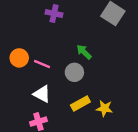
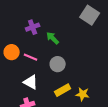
purple cross: (54, 14) -> (33, 27), moved, turned -32
green arrow: (84, 52) -> (53, 38), moved

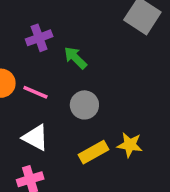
yellow star: (83, 94) -> (130, 145), moved

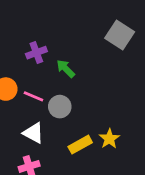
gray circle: (84, 105) -> (60, 107), moved
yellow star: (130, 145) -> (109, 139), turned 30

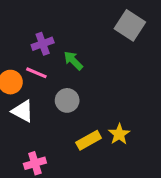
pink line: (33, 96) -> (36, 73), moved
white triangle: (33, 133) -> (23, 111), moved

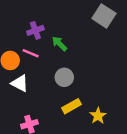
gray circle: (67, 100) -> (64, 77), moved
yellow star: (119, 134) -> (98, 116), moved

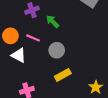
pink line: (31, 53) -> (33, 38), moved
yellow star: (98, 116) -> (96, 87), moved

